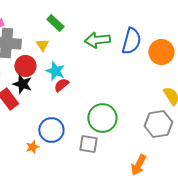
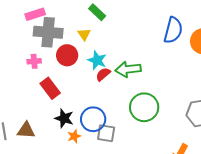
green arrow: (97, 40) -> (128, 69), moved
black star: (22, 84) -> (64, 118), moved
gray square: (88, 144) -> (106, 133), moved

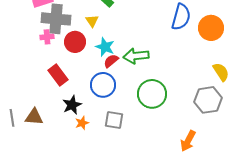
pink cross: (34, 61) -> (47, 37), moved
black star: (64, 118) -> (72, 105), turned 30
blue circle: (93, 119) -> (103, 85), moved

